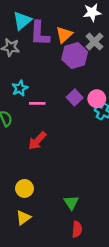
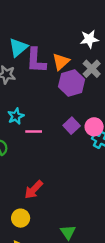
red arrow: (37, 141) -> (34, 190), moved

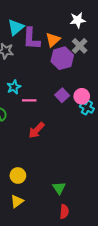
red arrow: (34, 190) -> (36, 130), moved

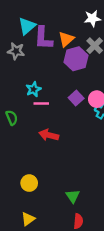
cyan star: (14, 87) -> (34, 89), moved
red arrow: (36, 130) -> (49, 135), turned 60
yellow triangle: (17, 201) -> (28, 219), moved

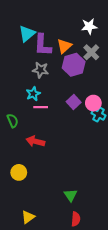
gray star: (16, 51) -> (41, 70), moved
red arrow: (49, 135) -> (35, 141), moved
yellow circle: (29, 183) -> (19, 172), moved

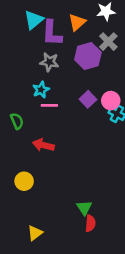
orange triangle: (64, 46) -> (77, 22), moved
red semicircle: (76, 219) -> (90, 223), moved

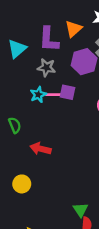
cyan triangle: (34, 20) -> (17, 49), moved
purple square: (88, 99) -> (68, 92), moved, turned -35
pink line: (49, 105) -> (53, 95), moved

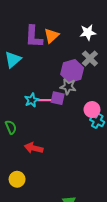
orange triangle: (73, 29) -> (51, 36), moved
purple L-shape: (49, 39) -> (34, 37), moved
gray star: (46, 68) -> (68, 87), moved

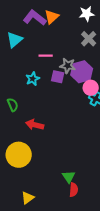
purple L-shape: (34, 37) -> (35, 18), turned 125
purple hexagon: (72, 71) -> (82, 72), moved
pink line: (45, 100) -> (46, 56), moved
yellow circle: (17, 179) -> (19, 155), size x1.6

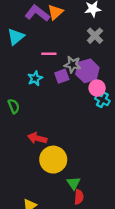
purple square: (58, 77) -> (62, 76), turned -32
red arrow: (35, 125) -> (37, 138), moved
yellow circle: (19, 155) -> (53, 160), moved

